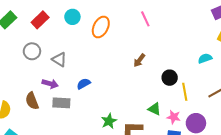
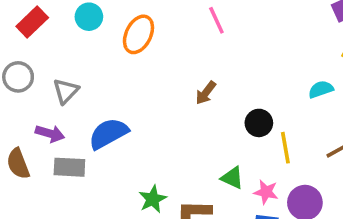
gray triangle: (59, 59) -> (66, 91), turned 42
blue semicircle: (84, 84) -> (108, 134), size x1.6

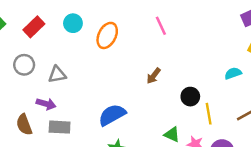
gray triangle: (66, 91) -> (57, 75), turned 36
blue semicircle: (108, 134) -> (112, 115), moved

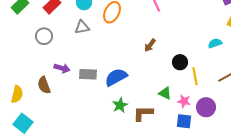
gray triangle: (57, 75) -> (82, 27), moved
gray rectangle: (60, 127) -> (88, 74), moved

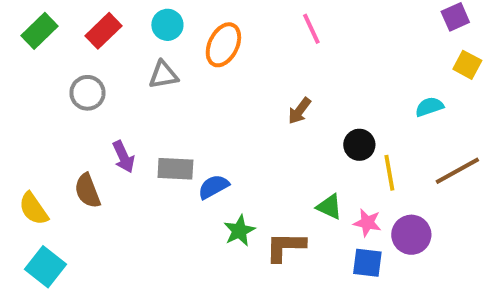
purple arrow: (62, 68) -> (123, 157), turned 49
blue semicircle: (116, 77) -> (213, 187), moved, size x0.7
yellow semicircle: (17, 94) -> (34, 209), turned 132

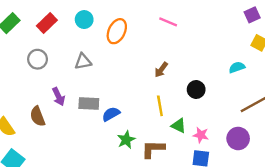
pink line: (311, 29) -> (168, 22), turned -42
gray triangle: (163, 75) -> (83, 62), moved
yellow line: (389, 173) -> (160, 106), moved
purple circle: (411, 235) -> (238, 138), moved

